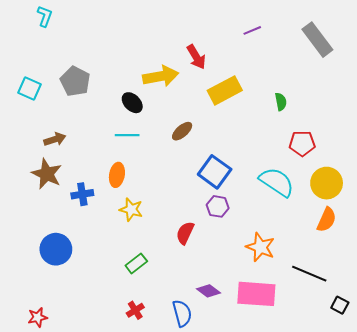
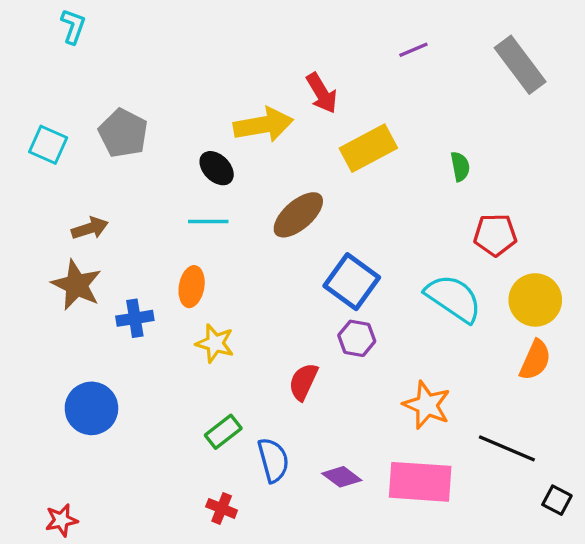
brown ellipse: (182, 131) -> (298, 215), size x1.5
red cross: (135, 310) -> (222, 508), turned -36
blue semicircle: (182, 313) -> (273, 460), moved

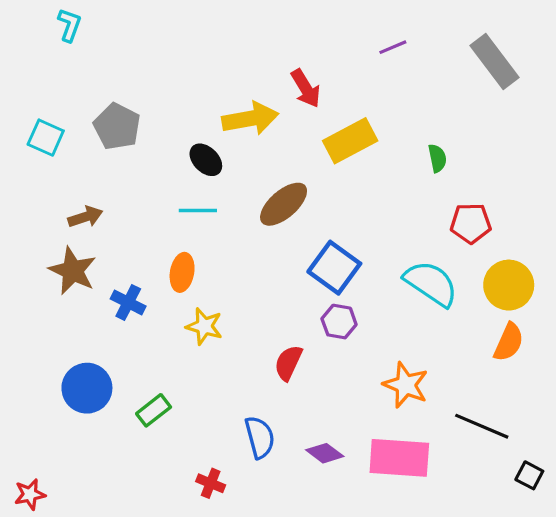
blue cross: (135, 318) -> (128, 303), turned 36
green rectangle: (223, 432) -> (154, 410), moved
red star: (61, 520) -> (30, 494), moved

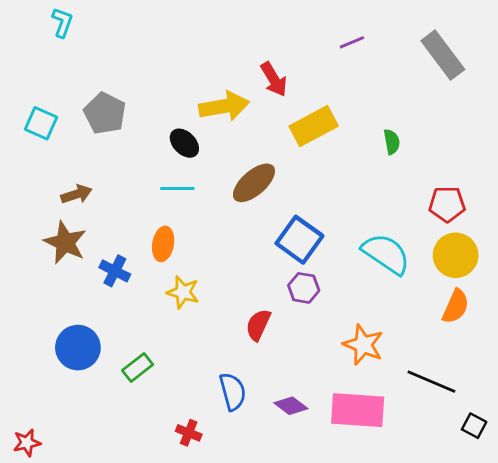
red pentagon: (471, 223) -> (447, 204), moved

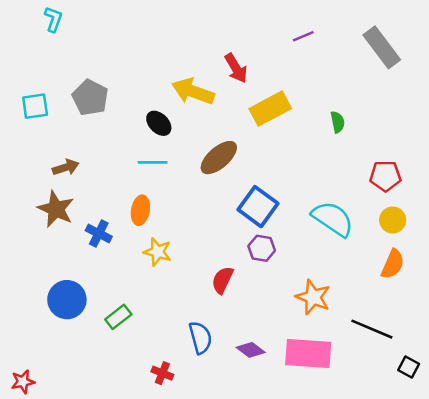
yellow arrow: (224, 106) -> (193, 91), turned -150
cyan square: (41, 123) -> (35, 106), turned -32
yellow circle: (456, 255) -> (393, 220), size x0.7

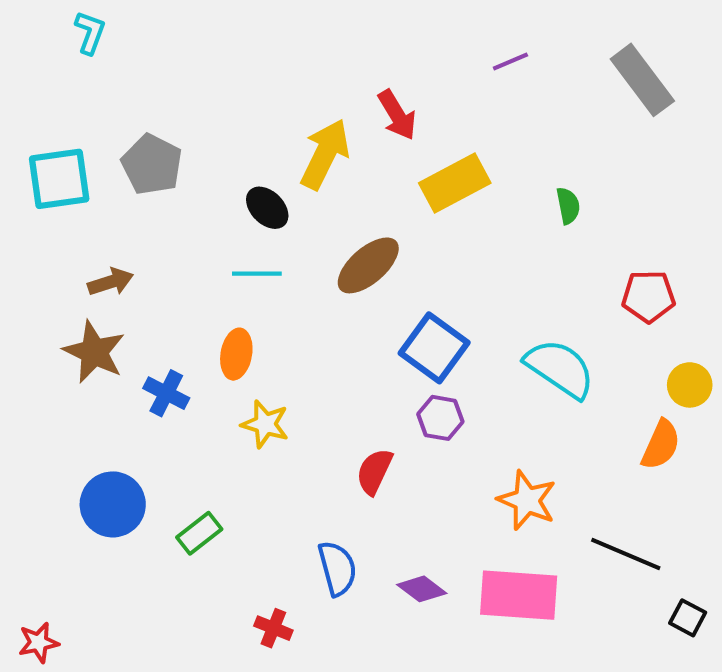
yellow arrow: (193, 91) -> (325, 154), turned 96
cyan square: (35, 106) -> (59, 179), size x1.4
yellow circle: (393, 220) -> (690, 385), moved

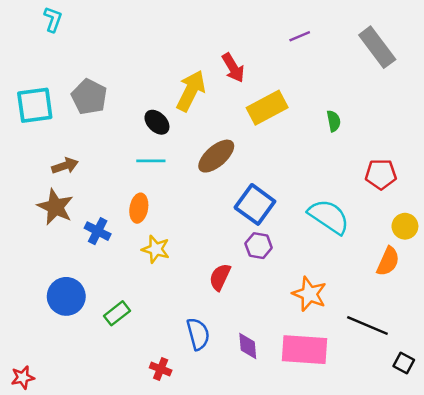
purple diamond: (422, 589) -> (248, 346), turned 48

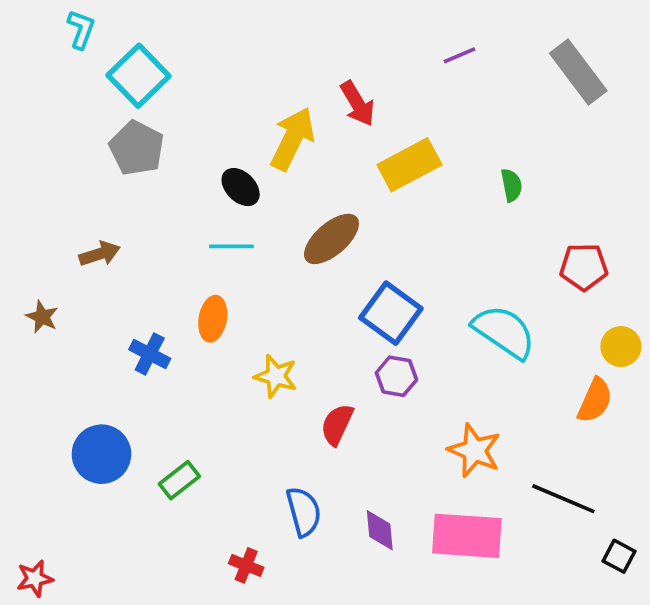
cyan square: (35, 105) -> (139, 76), moved, turned -36
brown star: (55, 207) -> (42, 317), moved, size x0.6
yellow star: (156, 249) -> (276, 376), moved

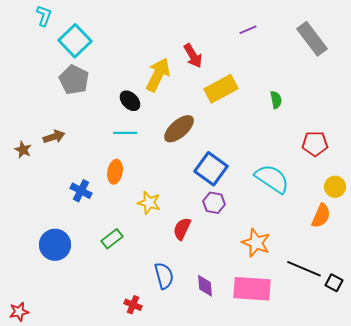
brown star: (42, 317) -> (23, 150), moved
green rectangle: (179, 480) -> (112, 239), moved
black square: (619, 556) -> (334, 283), moved

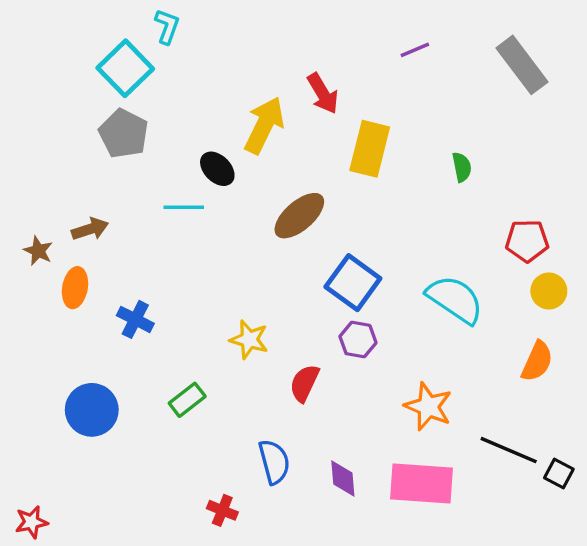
cyan L-shape: (44, 16) -> (167, 26), moved
yellow rectangle: (221, 89) -> (370, 149), turned -48
cyan line: (125, 133) -> (184, 207), moved
orange ellipse: (115, 172) -> (75, 288), moved
yellow circle: (335, 187) -> (549, 291), moved

